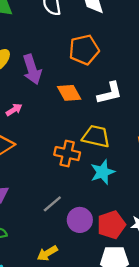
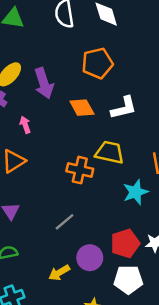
pink arrow: (14, 110) -> (25, 125), turned -77
cyan star: (103, 172) -> (136, 192), moved
purple circle: (80, 220) -> (90, 258), moved

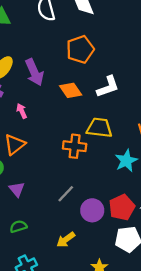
purple circle: (90, 258) -> (92, 210), moved

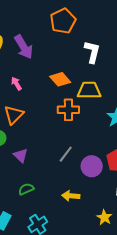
white L-shape: (108, 87) -> (92, 52), turned -50
orange diamond: (71, 90) -> (60, 79), moved
yellow arrow: (66, 240) -> (71, 196), turned 48

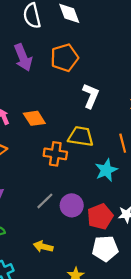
purple arrow: (24, 47) -> (23, 57), moved
orange diamond: (60, 79) -> (34, 118), moved
purple circle: (92, 166) -> (72, 205), moved

